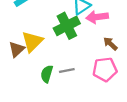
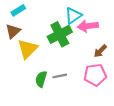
brown arrow: (110, 44) -> (100, 51), turned -88
brown triangle: (17, 49) -> (13, 31), moved

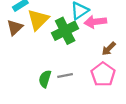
yellow triangle: (28, 49) -> (38, 20), moved
pink pentagon: (95, 75) -> (103, 74), turned -30

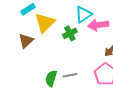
brown triangle: (15, 27) -> (26, 41), moved
green cross: (65, 31) -> (70, 33), size x0.6

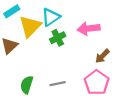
cyan triangle: (84, 14) -> (51, 17), moved
green semicircle: (51, 78) -> (27, 85), moved

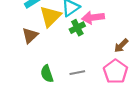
pink arrow: (89, 29) -> (93, 18), moved
green semicircle: (27, 85) -> (47, 74), turned -36

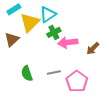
pink arrow: (93, 18) -> (68, 42), moved
pink pentagon: (116, 71) -> (77, 81), moved

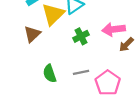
green cross: (54, 32) -> (81, 36), moved
pink arrow: (68, 42) -> (114, 29), moved

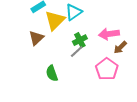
gray line: (81, 72) -> (77, 52), moved, turned -32
pink pentagon: (108, 83) -> (107, 69), moved

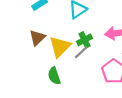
yellow triangle: (55, 20) -> (60, 47), moved

